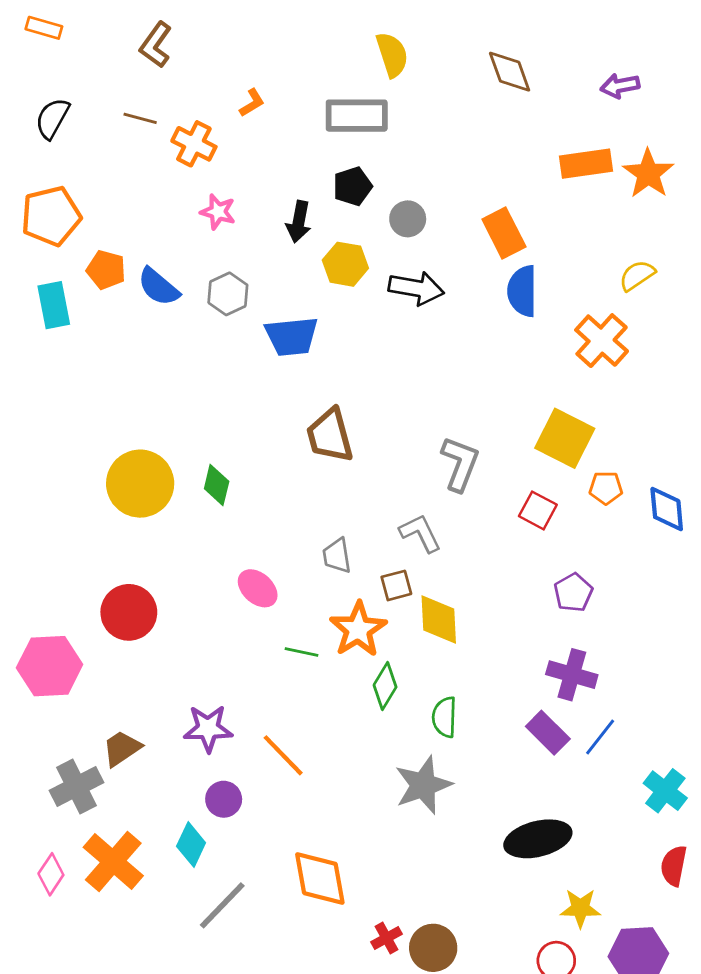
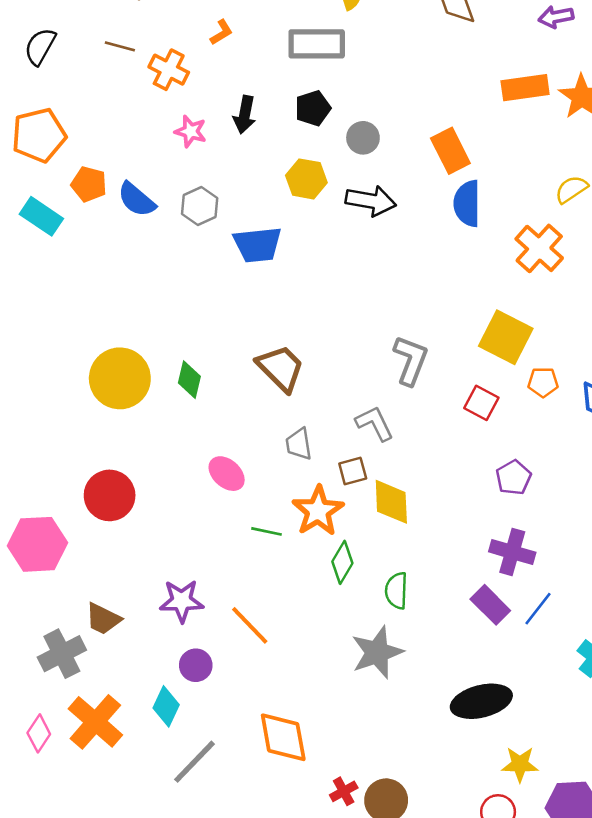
black arrow: (299, 222) -> (245, 115), moved
cyan rectangle: (54, 305) -> (41, 216), turned -45
brown trapezoid: (330, 435) -> (281, 368), moved, turned 150
brown trapezoid: (122, 748) -> (103, 619), turned -120

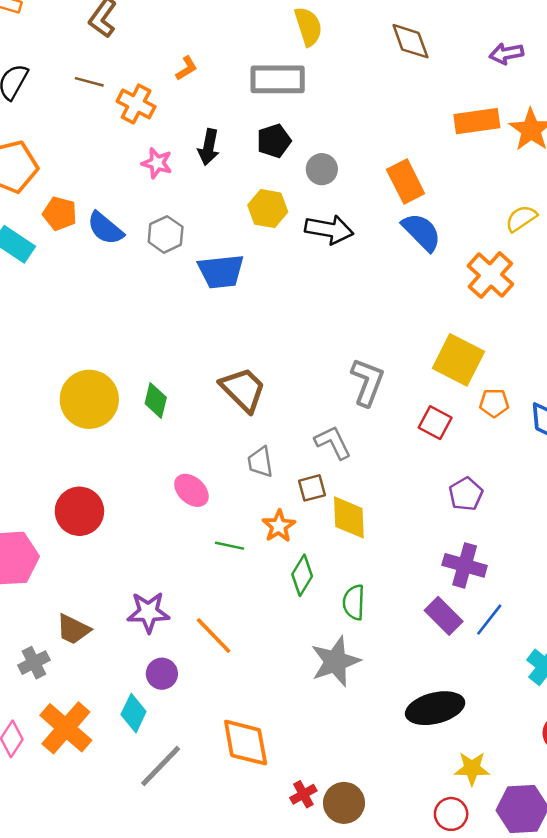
blue semicircle: (467, 203) -> (422, 232), turned 135
orange star: (318, 511) -> (279, 526), size x0.7
gray cross: (62, 654) -> (34, 663), size x0.7

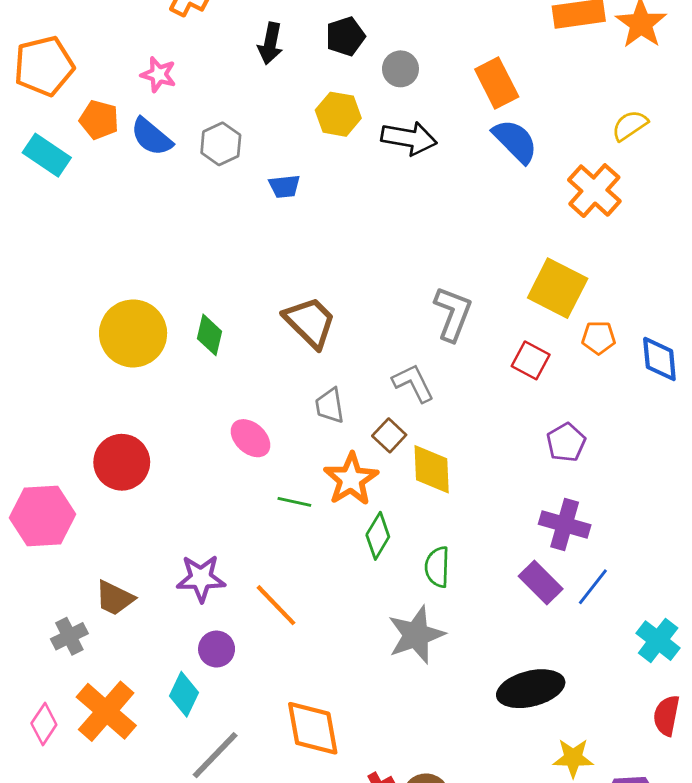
pink star: (157, 163) -> (159, 75), moved
blue trapezoid: (221, 271) -> (284, 186), size x0.6
brown square: (312, 488) -> (389, 435), turned -32
orange star: (279, 526) -> (351, 479), size x1.4

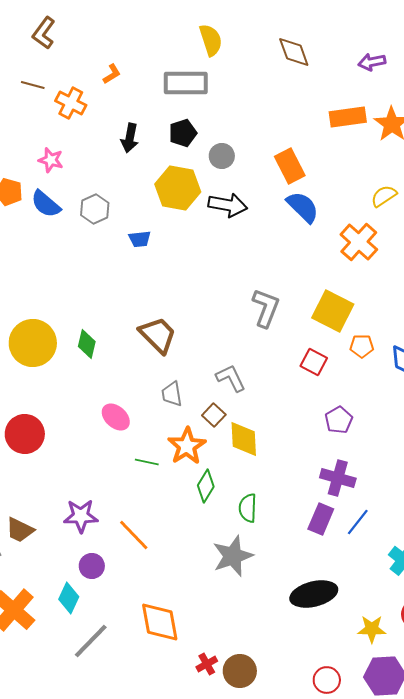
yellow hexagon: (338, 114) -> (178, 188), size x1.4
gray L-shape: (453, 314) -> (266, 308), moved
purple rectangle: (541, 583) -> (321, 519), turned 68
yellow star: (573, 758) -> (372, 629), moved

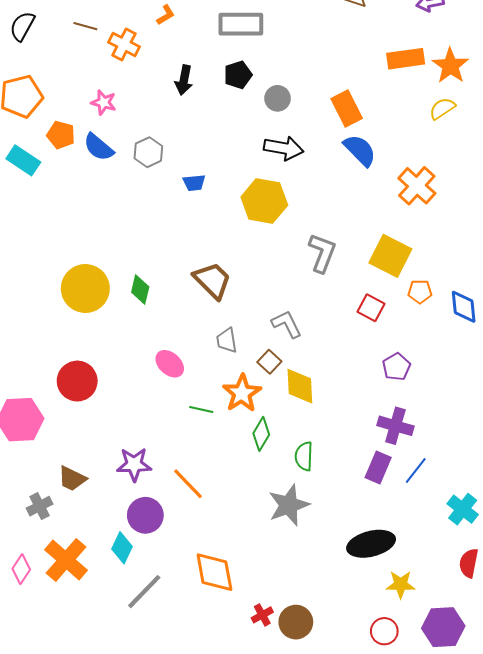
yellow hexagon: (178, 188) -> (264, 201), moved
yellow semicircle: (384, 196) -> (442, 109), moved
purple circle: (92, 566) -> (145, 515), size x1.4
yellow star: (372, 629) -> (401, 584), moved

